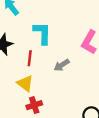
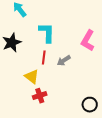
red line: (30, 58) -> (44, 58), moved

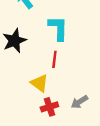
gray arrow: (64, 61) -> (79, 102), moved

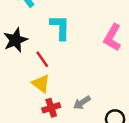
red line: (54, 59) -> (42, 59), moved, turned -42

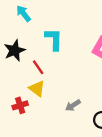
red cross: (51, 108) -> (20, 105), moved

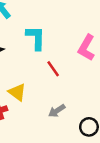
red line: (38, 67) -> (53, 69), moved

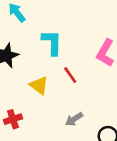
yellow triangle: (17, 92) -> (39, 85), moved

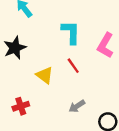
cyan L-shape: (52, 42) -> (71, 32), moved

